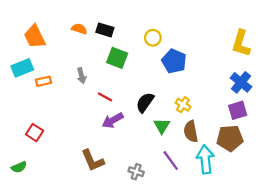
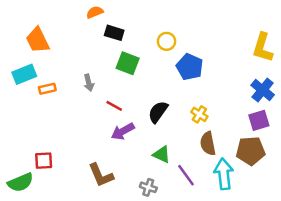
orange semicircle: (79, 29) -> (95, 12), moved, turned -40
green triangle: (162, 126) -> (162, 154), moved, turned -36
red square: (35, 133) -> (44, 161), moved, turned -36
green semicircle: (19, 167) -> (21, 182), size x1.5

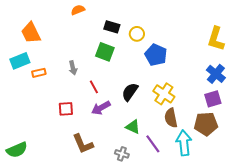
black rectangle: (114, 33) -> (112, 27), moved
red line: (114, 106) -> (94, 87), turned 32
yellow cross: (199, 114) -> (164, 94), size x1.5
red square: (44, 161) -> (66, 109), moved

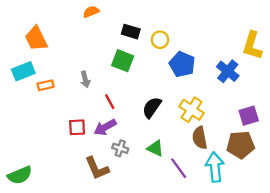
blue cross: (216, 74) -> (228, 71), moved
purple arrow: (101, 108) -> (105, 127), moved
gray cross: (122, 154) -> (120, 148), moved

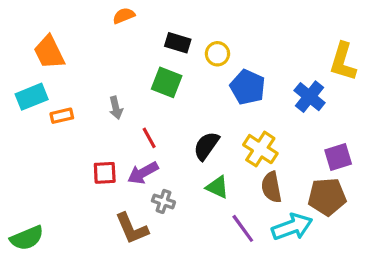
green triangle: (155, 148) -> (217, 187), moved
cyan arrow: (215, 167) -> (292, 227), turned 76

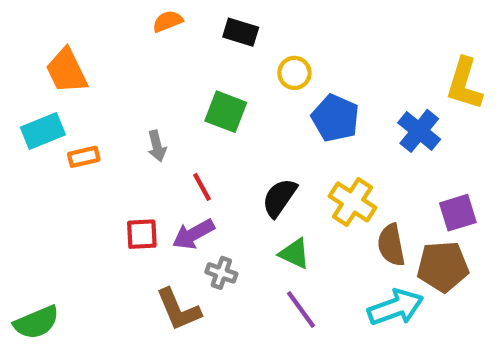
black rectangle: (178, 43) -> (241, 32), moved
brown semicircle: (271, 187) -> (391, 245), moved
purple line: (243, 228) -> (301, 309), moved

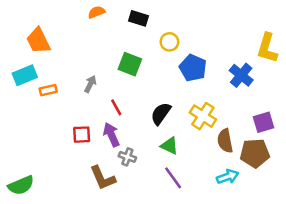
gray arrow: (157, 146) -> (90, 84), turned -140
purple arrow: (193, 234) -> (111, 135), turned 95
cyan arrow: (396, 307) -> (228, 177), size x0.7

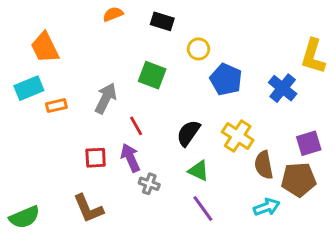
gray arrow: (90, 84) -> (106, 98), size x1.5
brown L-shape: (103, 178) -> (88, 208), moved

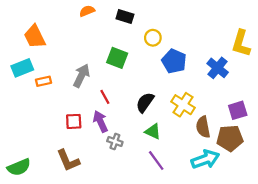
cyan arrow: (267, 207) -> (205, 159), size x1.4

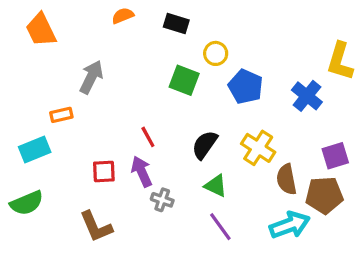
orange trapezoid: (35, 37) -> (41, 30), moved
green square: (117, 58) -> (184, 80), moved
cyan rectangle: (22, 68) -> (35, 149), moved
gray arrow: (81, 76) -> (91, 77), moved
green semicircle: (19, 167) -> (27, 203), moved

